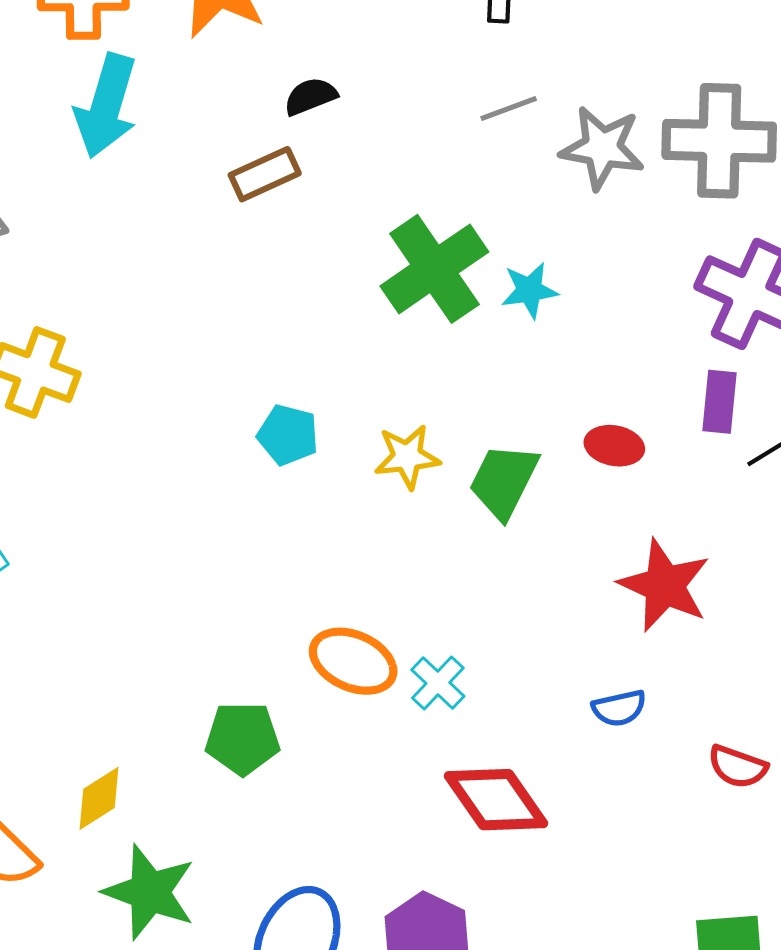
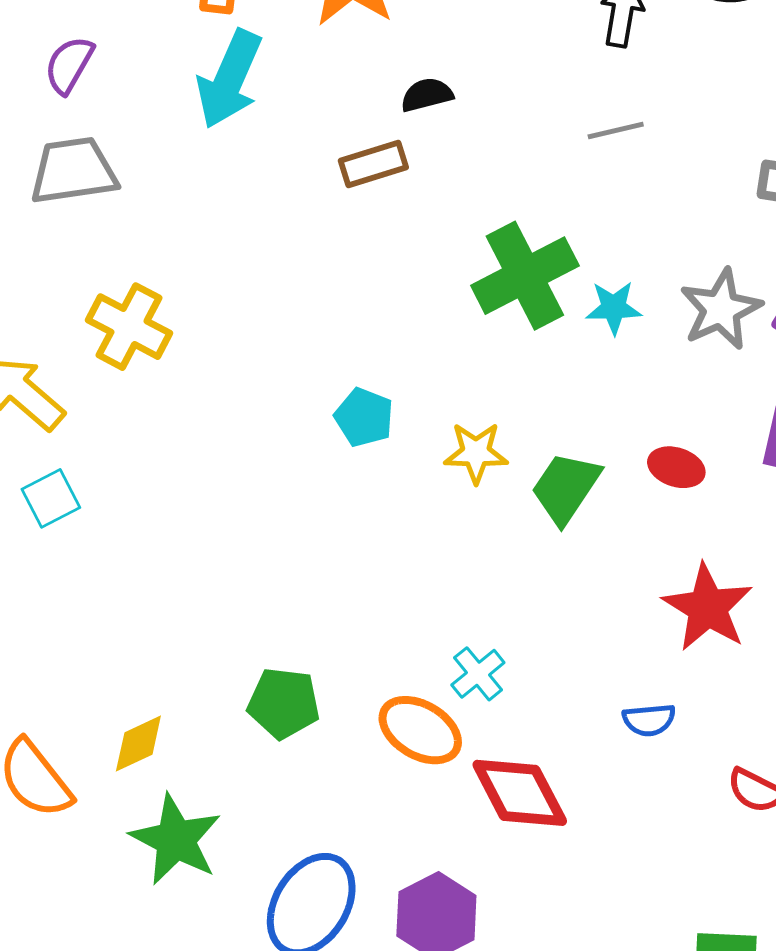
gray star: (602, 148) -> (721, 309), moved, turned 30
orange ellipse: (353, 661) -> (420, 730), moved

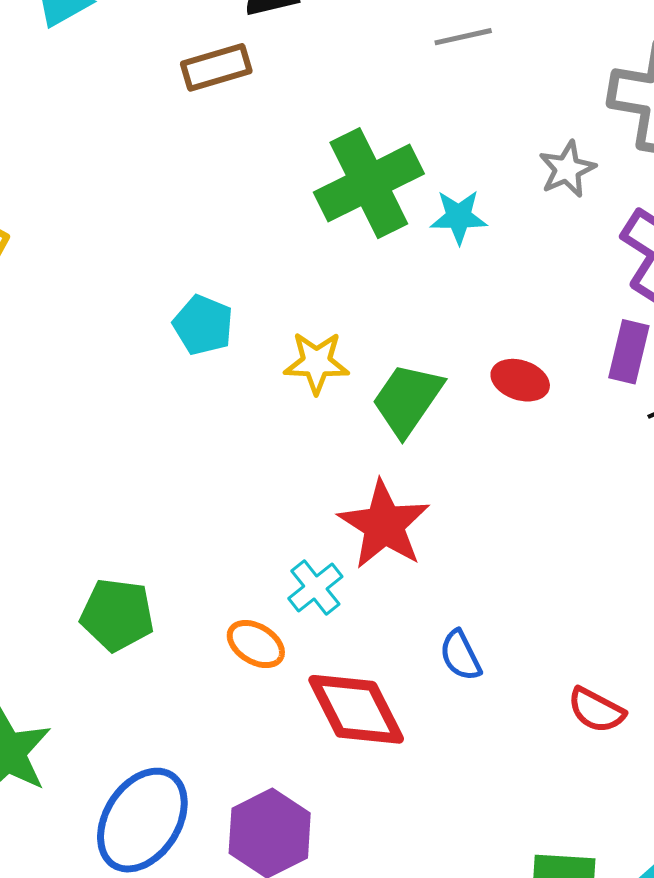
gray star: (721, 309) -> (567, 169), moved, size x0.7
red star: (708, 608) -> (384, 525), moved
blue semicircle: (649, 720) -> (460, 655), moved, turned 68
orange ellipse: (420, 730) -> (256, 644), size x0.7

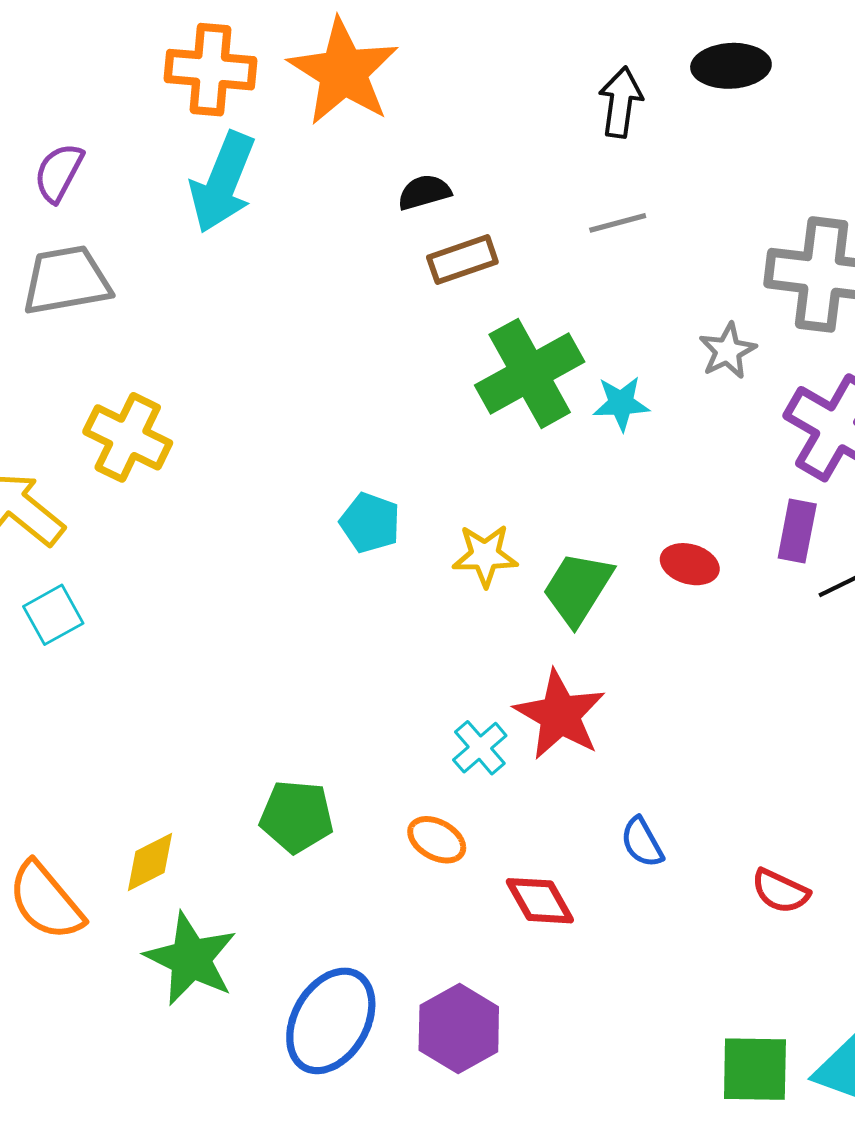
brown rectangle: (216, 67) -> (462, 260), moved
cyan cross: (315, 588) -> (480, 748), moved
red diamond: (356, 709) -> (540, 901), size x0.7

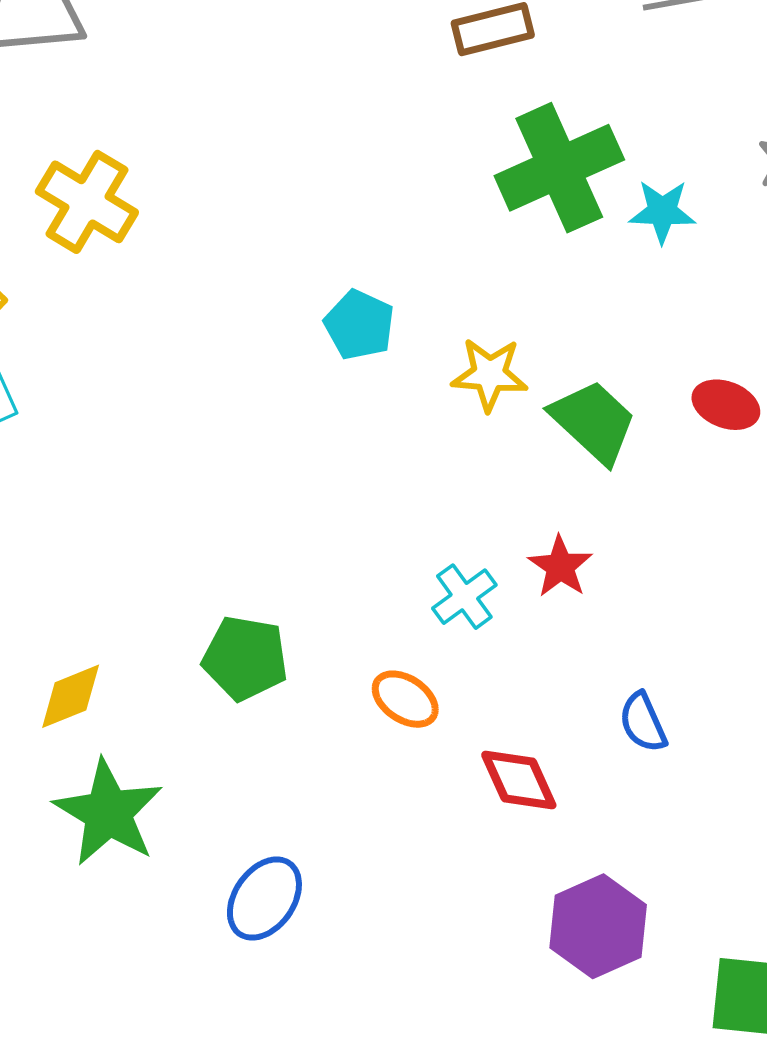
green trapezoid: (578, 588) -> (594, 422), turned 96
red star: (560, 715) -> (560, 567), size x0.6
blue ellipse: (331, 1021) -> (264, 899), size x0.7
purple hexagon: (459, 1028) -> (598, 926), moved

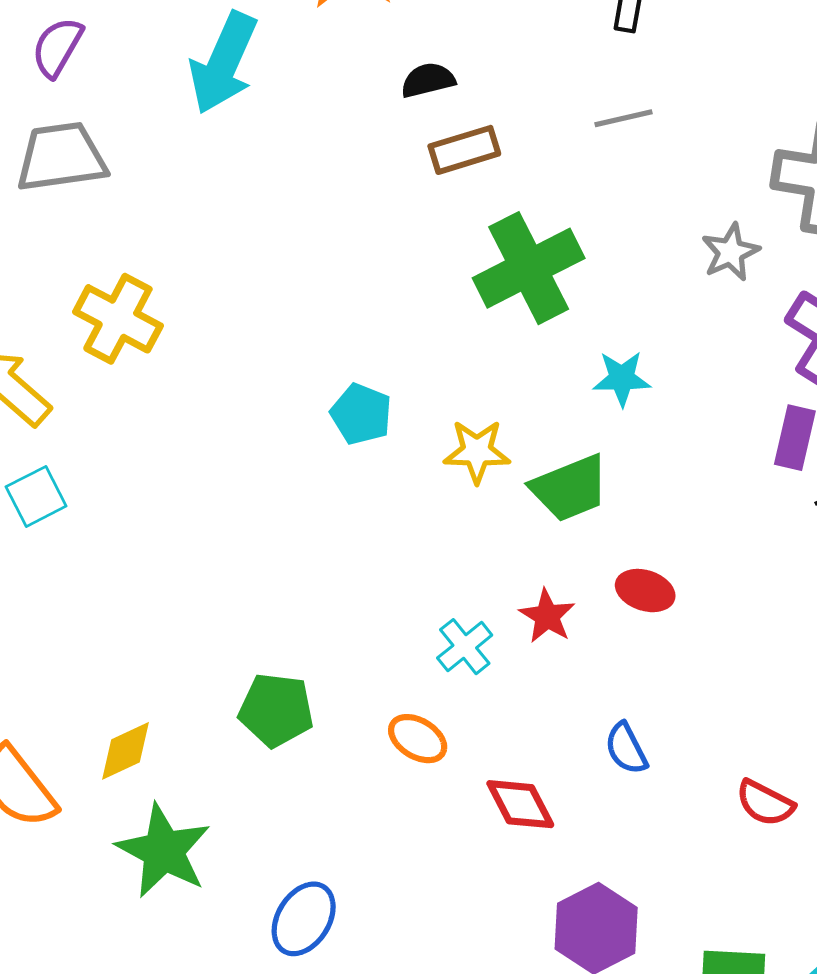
cyan star: (662, 211) -> (622, 378), moved
red ellipse: (726, 405) -> (645, 591), moved
green trapezoid: (594, 422) -> (570, 488), turned 118

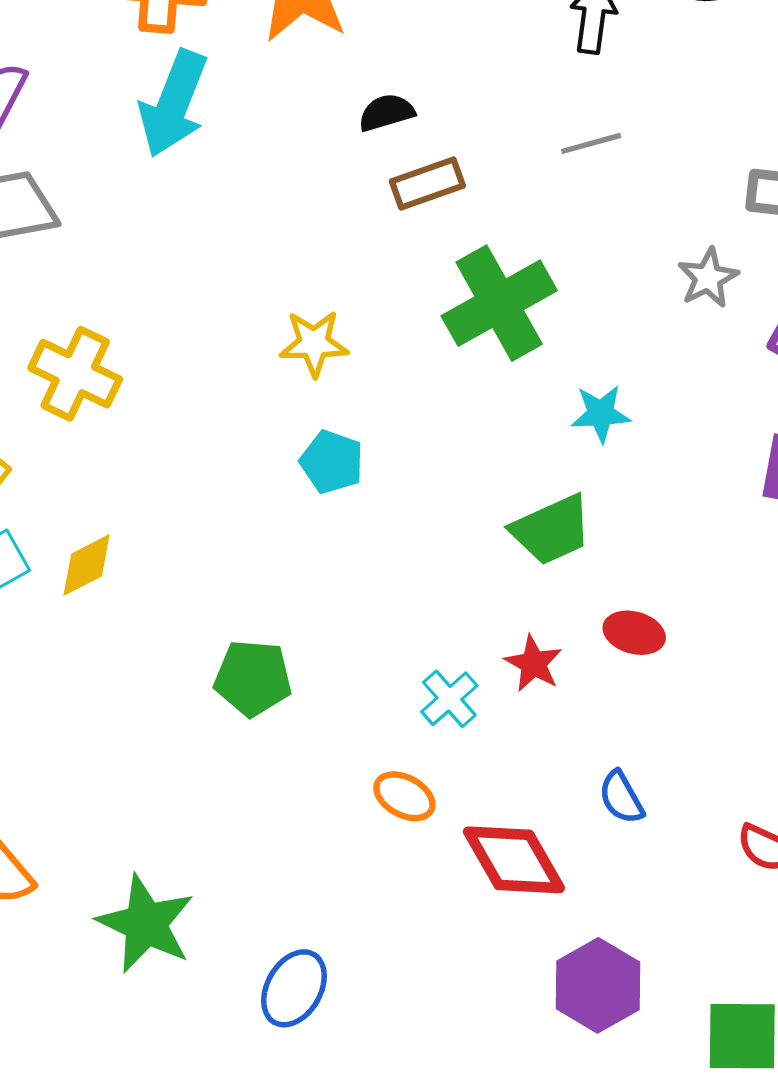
yellow star: (477, 451) -> (314, 343), moved
green pentagon: (276, 710) -> (253, 678), moved
yellow diamond: (125, 751) -> (87, 565), moved
red diamond: (520, 804) -> (514, 860), size x1.4

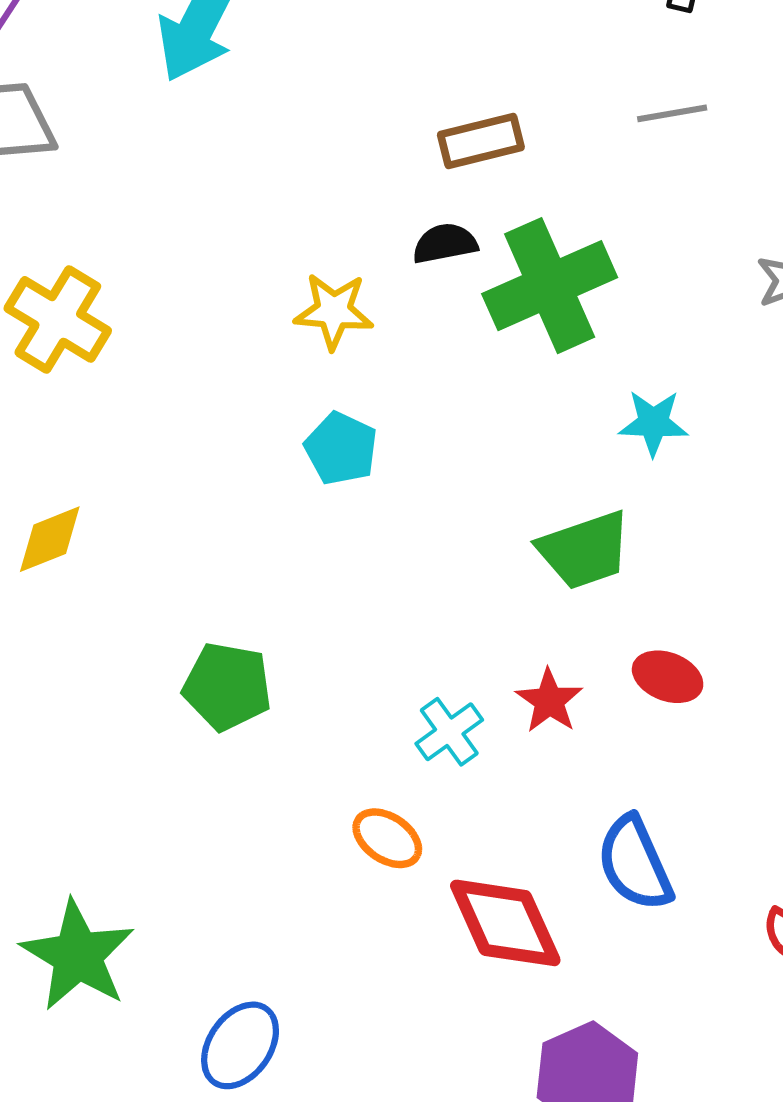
black semicircle: (386, 113) -> (445, 243), moved
blue semicircle: (621, 797) -> (635, 863), size x1.5

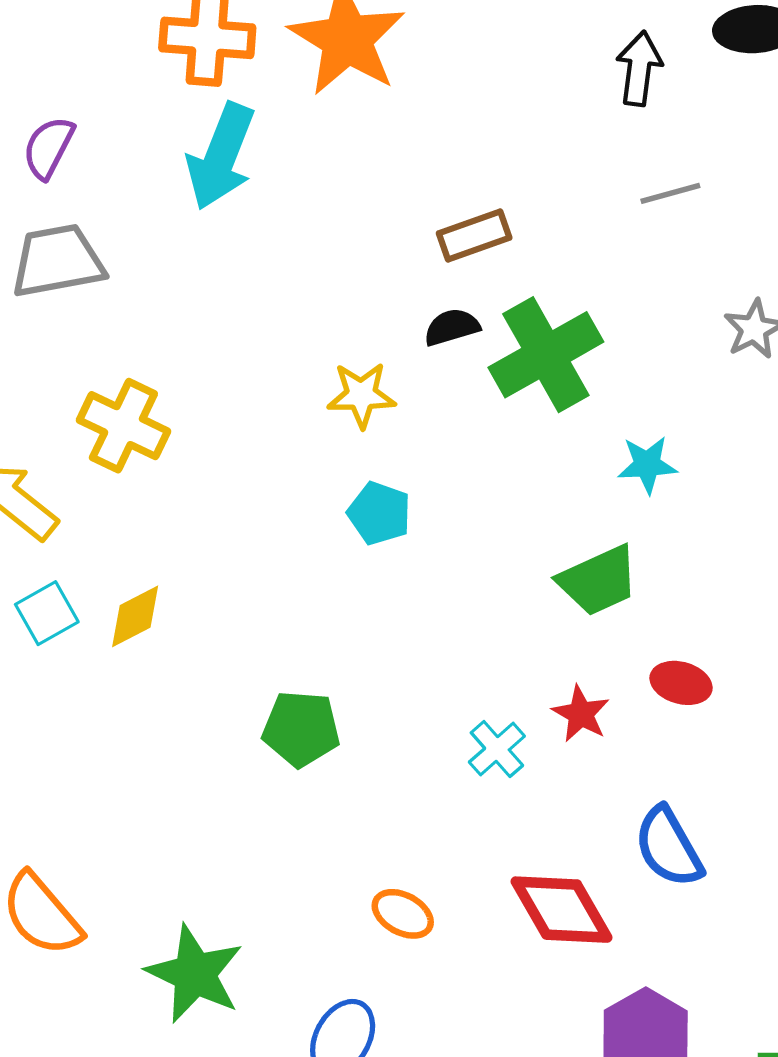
gray line: (672, 113) -> (670, 193), moved
orange ellipse: (387, 838) -> (403, 914), moved

